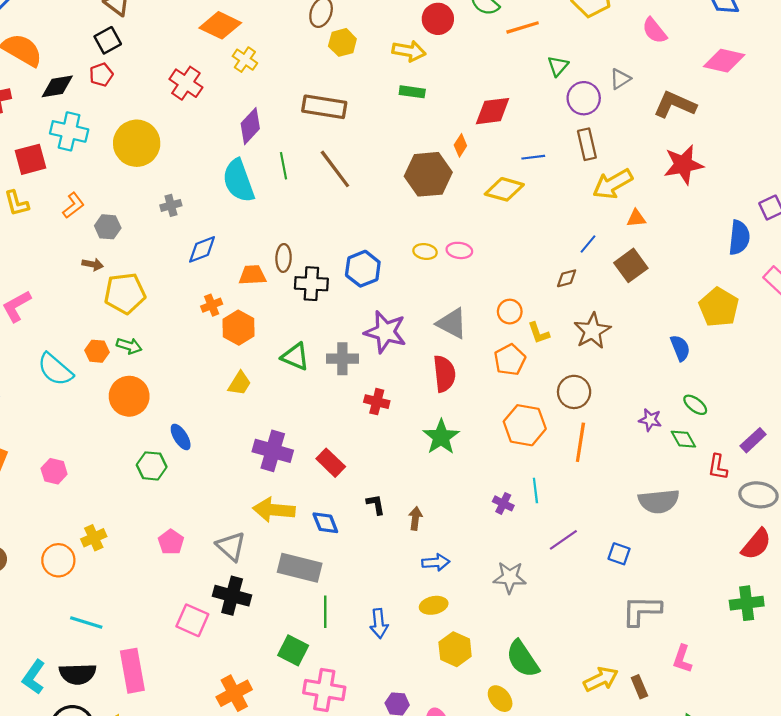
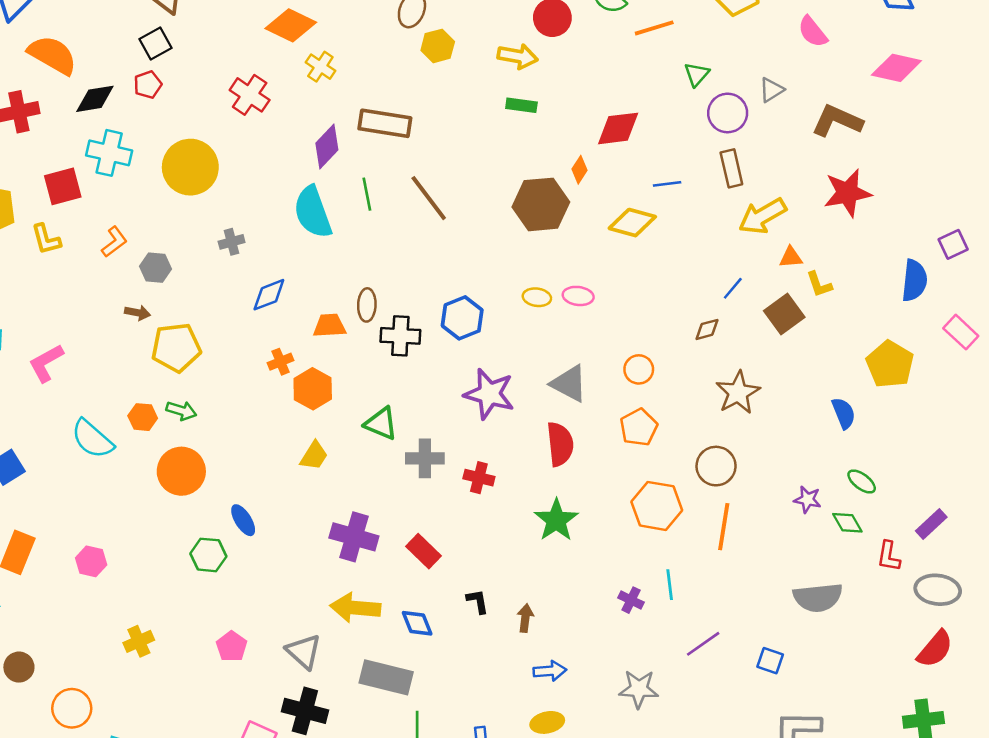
brown rectangle: (324, 107) -> (385, 123), moved
yellow L-shape: (539, 333) -> (819, 284), moved
gray cross: (342, 359) -> (425, 458), moved
orange circle: (58, 560) -> (72, 708), moved

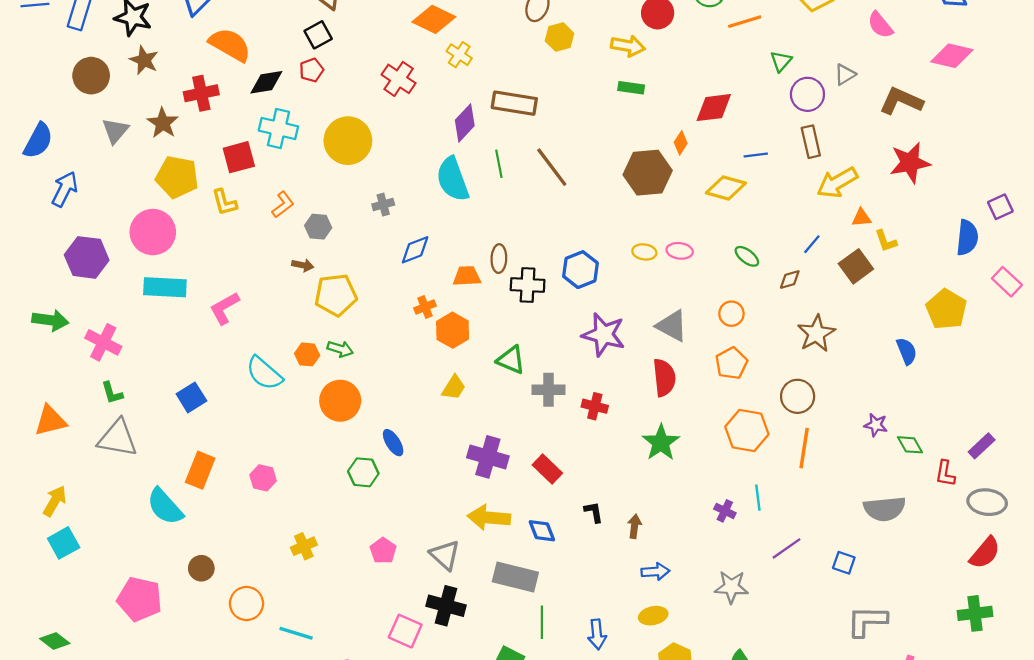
green ellipse: (862, 481) -> (747, 256), moved

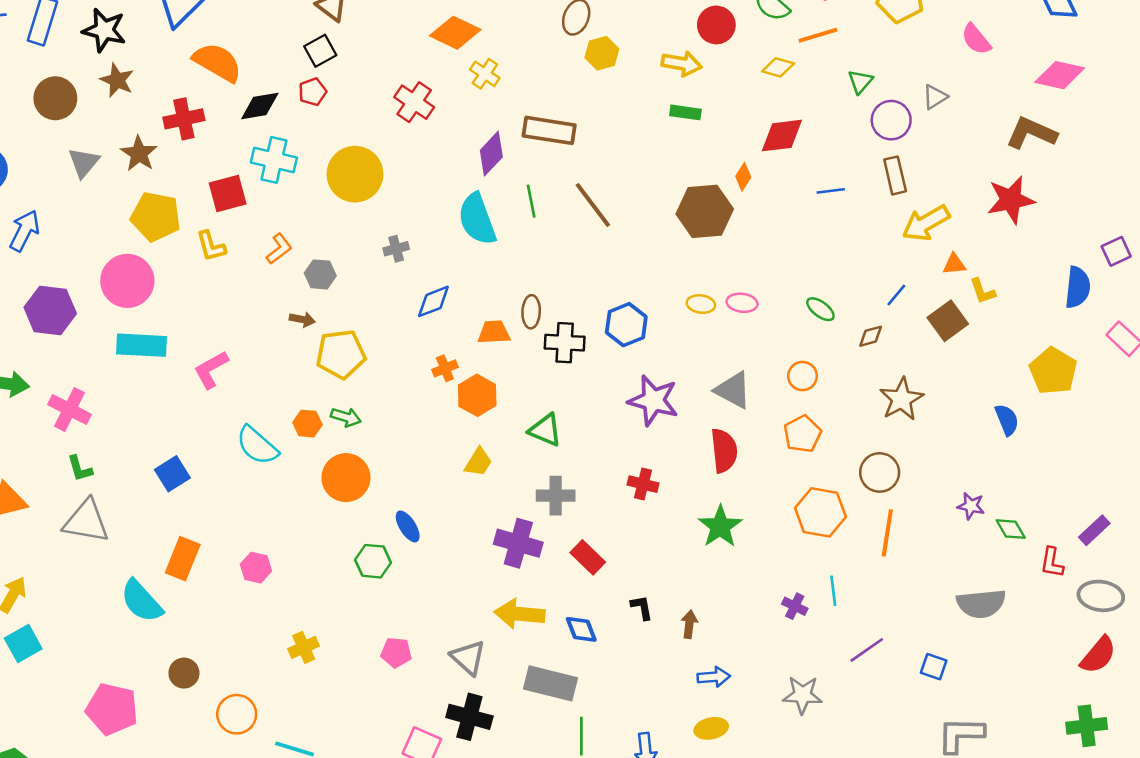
brown L-shape: (901, 101) -> (1031, 133), moved
yellow diamond: (726, 188) -> (778, 67), moved, size x0.7
gray cross: (548, 390) -> (556, 496), moved
pink pentagon: (383, 551) -> (396, 652), turned -30

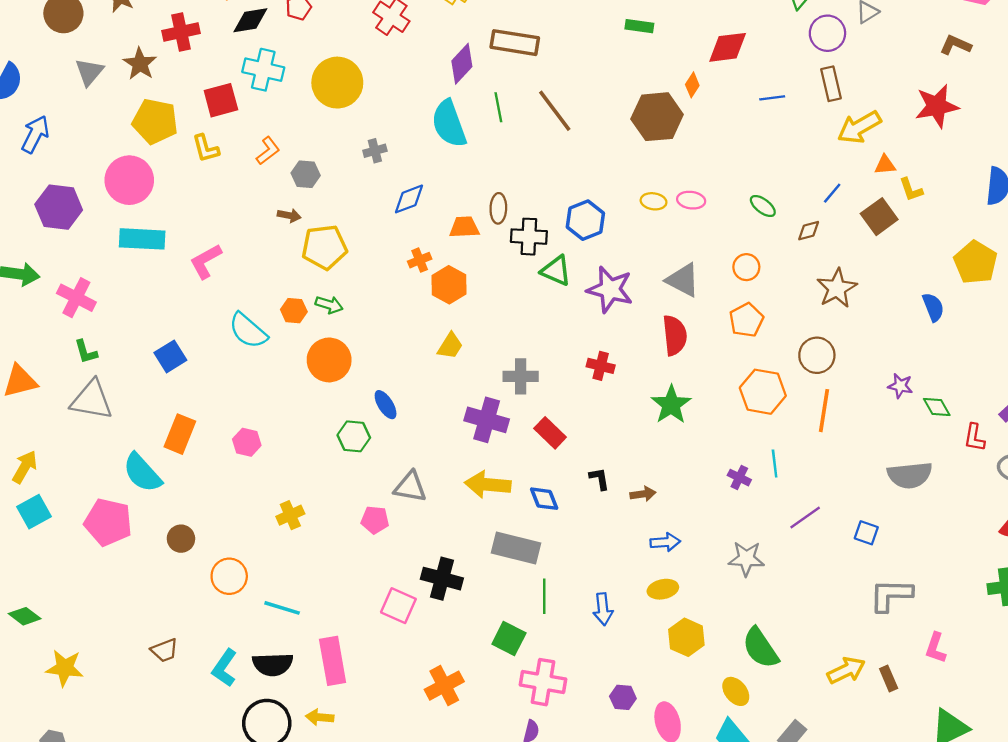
brown L-shape: (1031, 133) -> (956, 45), size x0.7
green triangle: (545, 430) -> (556, 271), moved
brown arrow: (689, 624) -> (643, 494), turned 75
gray triangle: (468, 658) -> (410, 487), moved, turned -32
pink pentagon: (112, 709) -> (108, 522), moved

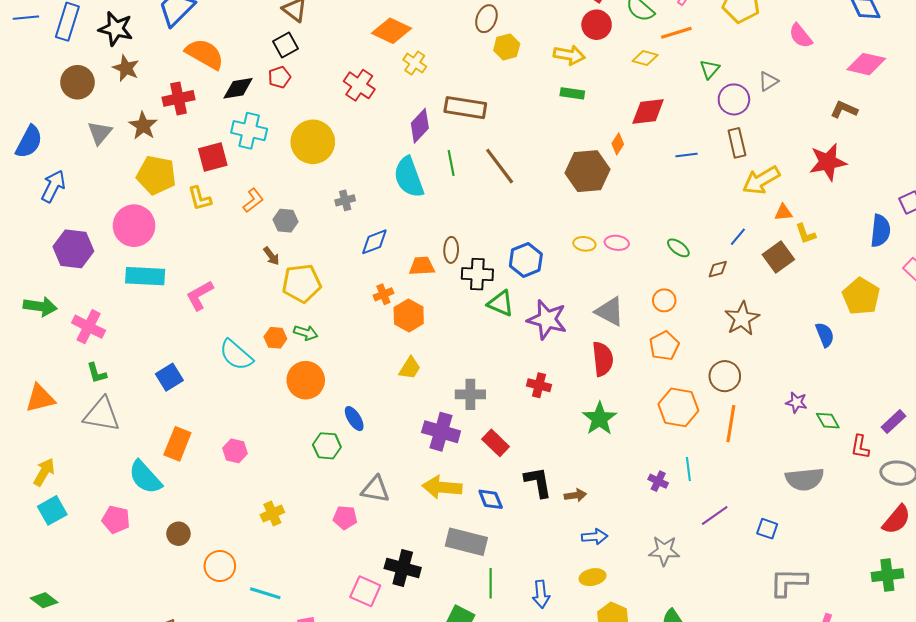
brown arrow: (289, 215) -> (271, 256), turned 42
black L-shape: (599, 479) -> (538, 482), size x1.6
pink pentagon: (108, 522) -> (116, 520), size x0.7

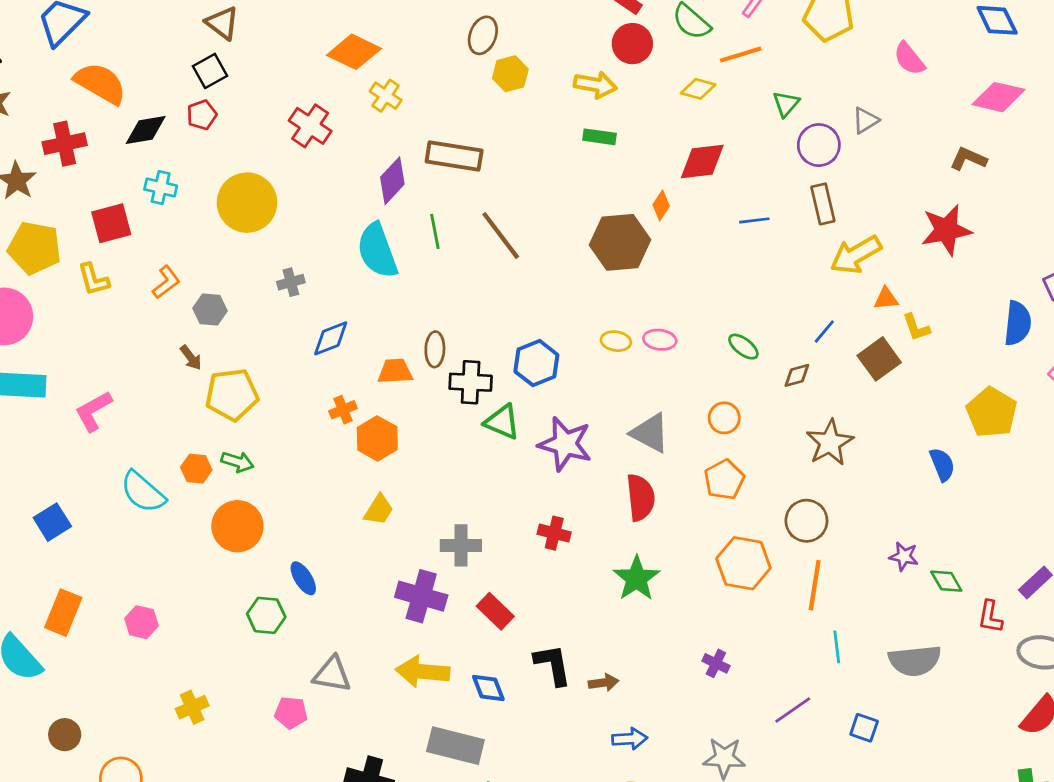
cyan cross: (249, 131) -> (161, 188), size x0.7
cyan line: (688, 469) -> (837, 647), moved

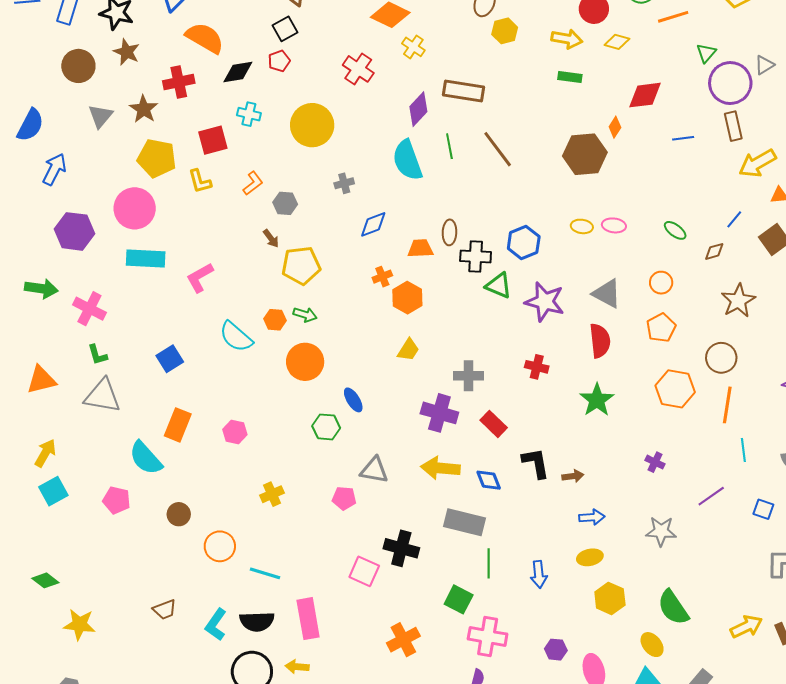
yellow diamond: (698, 89) -> (617, 42), moved
purple circle: (819, 145) -> (730, 83), size x1.4

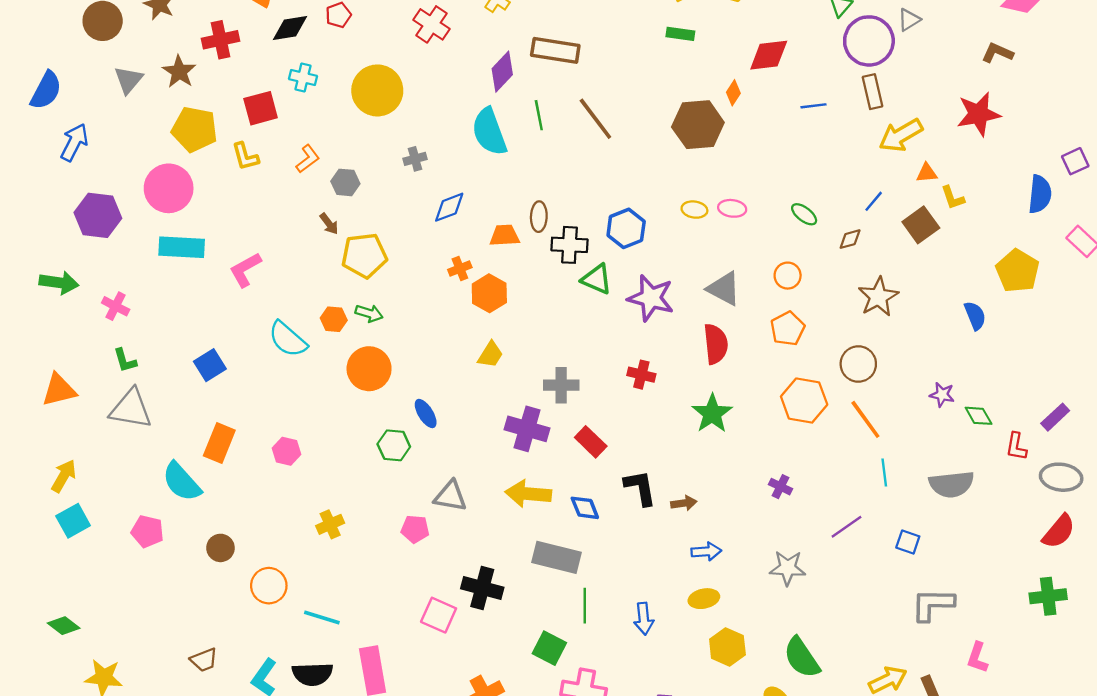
pink cross: (89, 309) -> (116, 306), size x0.7
orange line: (727, 405) -> (865, 419), turned -45

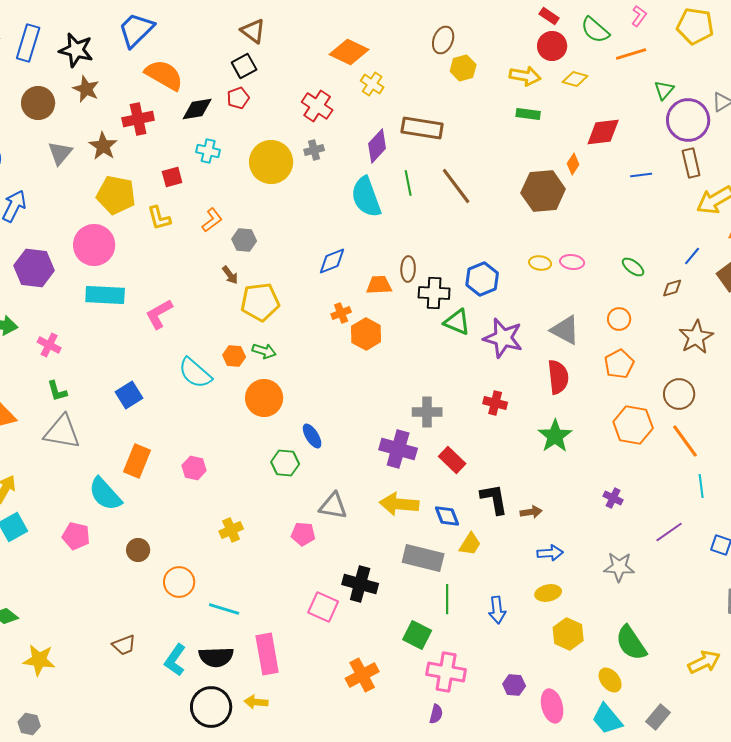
red square: (261, 108) -> (172, 177), size x0.7
gray cross: (415, 159) -> (314, 150), moved
yellow trapezoid: (490, 355) -> (470, 544), moved

